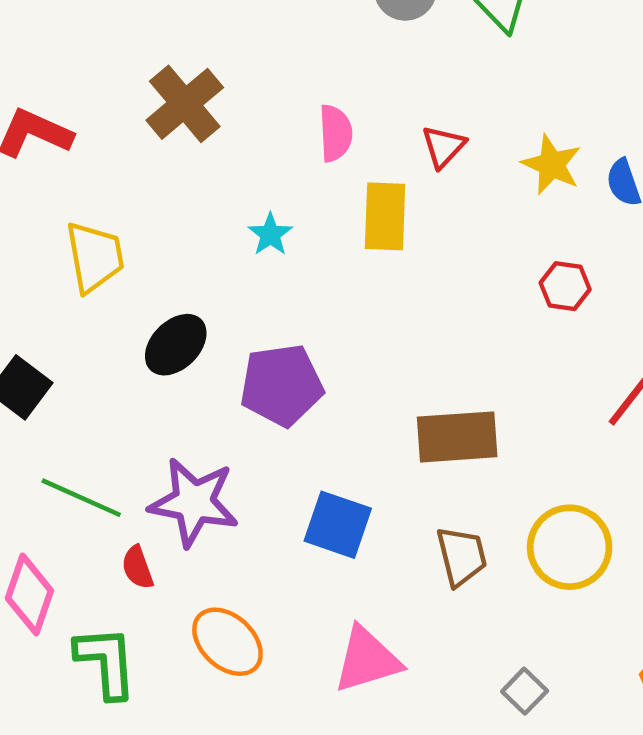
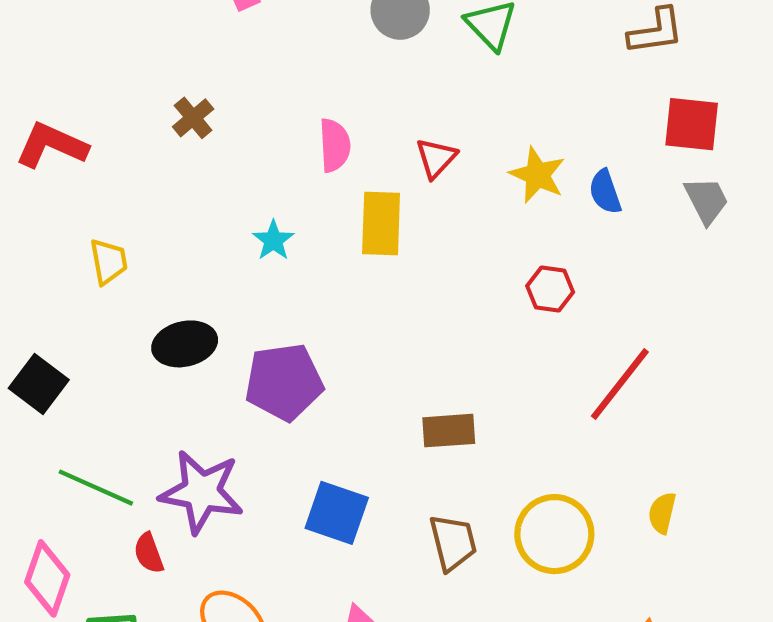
brown cross: (185, 104) -> (193, 118), size x0.6
yellow trapezoid: (95, 257) -> (109, 262), size x0.7
black ellipse: (176, 345) -> (185, 344), turned 32
brown rectangle: (457, 437) -> (449, 431), size x0.7

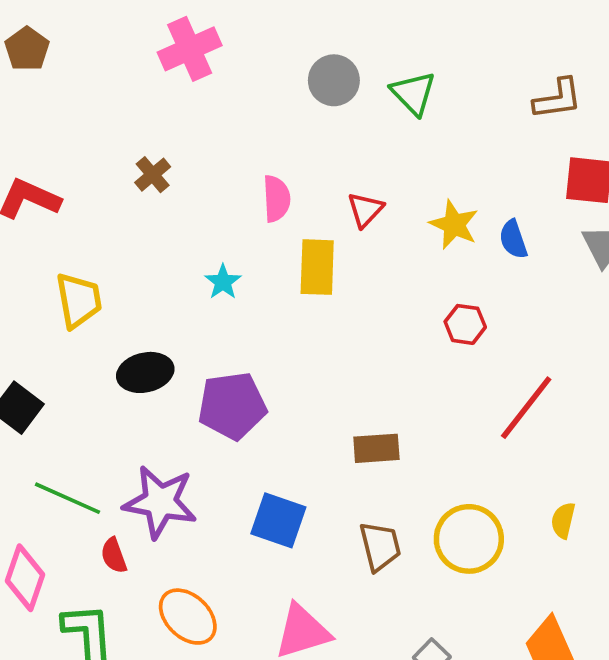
yellow trapezoid: (109, 262) -> (79, 300), size x1.4

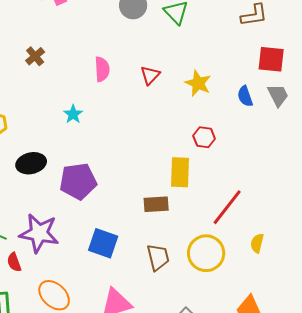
blue semicircle: (513, 239) -> (245, 96), moved
yellow rectangle: (317, 267) -> (180, 172), moved
red line: (526, 408) -> (227, 207), moved

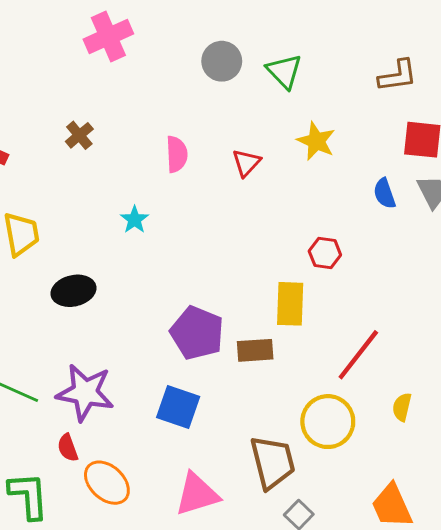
yellow star: (198, 83) -> (316, 141), moved
purple pentagon: (78, 181) -> (197, 333), moved, turned 30
brown trapezoid: (158, 257) -> (273, 462), moved, size x1.4
red semicircle: (14, 262) -> (68, 448), moved

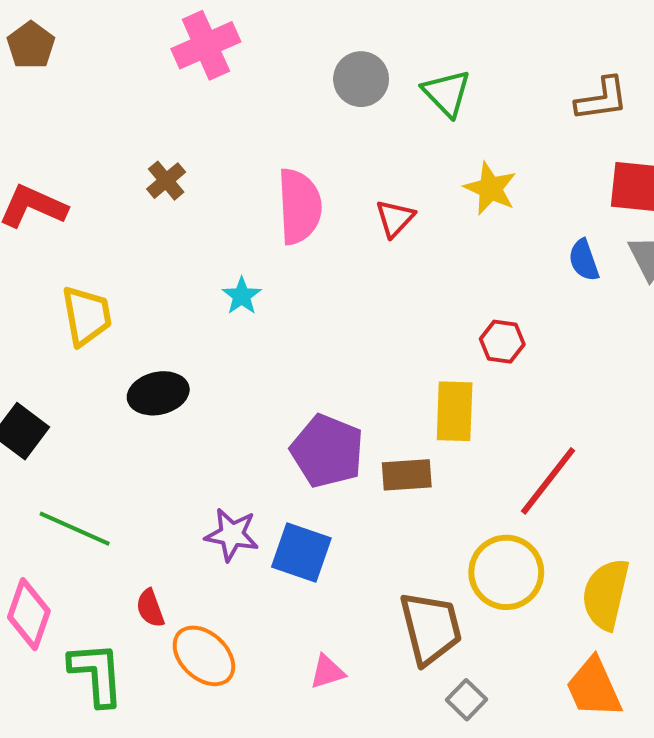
pink semicircle: (177, 154) -> (299, 206), size x1.5
purple star: (85, 393) -> (232, 535), moved, size x0.7
yellow semicircle: (402, 407) -> (606, 594), moved, size x1.8
pink triangle: (197, 494) -> (327, 672), size x0.6

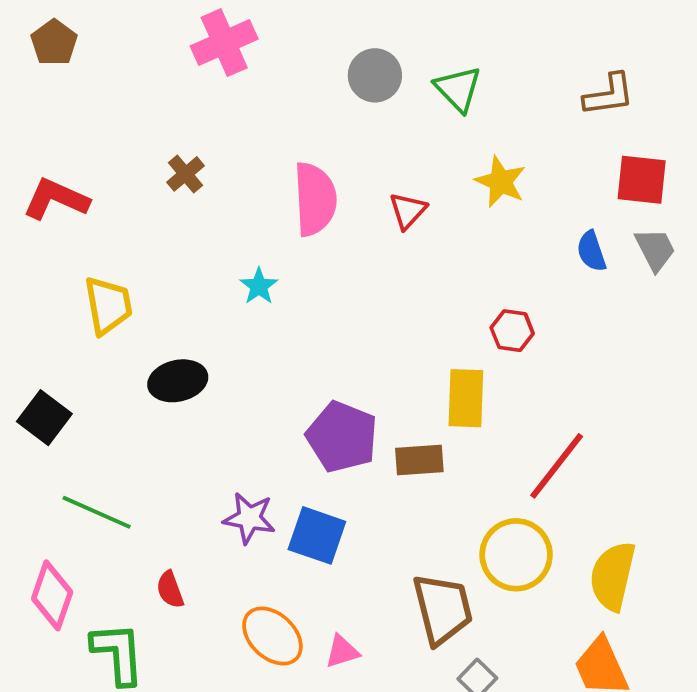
orange ellipse: (204, 656) -> (272, 636), moved

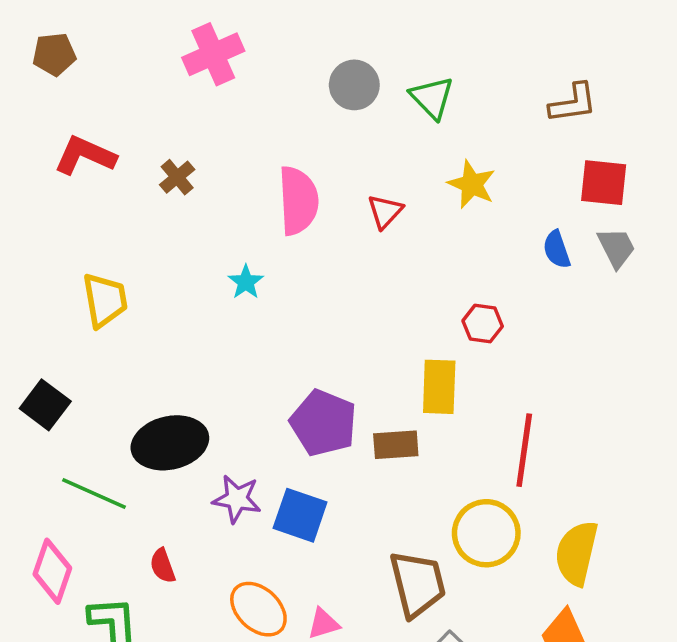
brown pentagon: (54, 43) -> (54, 54), turned 30
red L-shape: (56, 199) -> (85, 155), moved
black ellipse: (178, 381) -> (170, 443), moved, size x1.4
red line: (557, 466) -> (524, 450), turned -30

